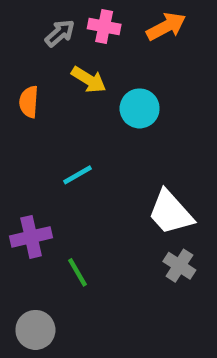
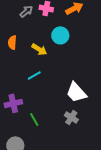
yellow arrow: (89, 80) -> (39, 49), moved
cyan circle: (140, 108) -> (60, 35), moved
gray cross: (179, 266) -> (71, 117), moved

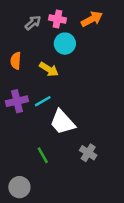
cyan circle: (60, 35) -> (65, 44), moved
white trapezoid: (76, 92) -> (62, 122), moved
purple cross: (13, 103) -> (17, 101), moved

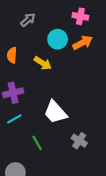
pink cross: (57, 19) -> (80, 16), moved
orange arrow: (92, 19) -> (83, 43), moved
cyan line: (43, 101) -> (14, 119), moved

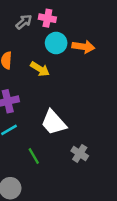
pink cross: (80, 16) -> (47, 18), moved
orange arrow: (83, 43) -> (83, 47), turned 36

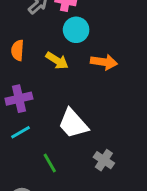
orange arrow: (83, 47) -> (104, 62), moved

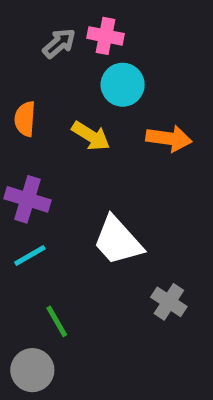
purple cross: (19, 99) -> (27, 199), turned 30
green line: (50, 163) -> (57, 321), moved

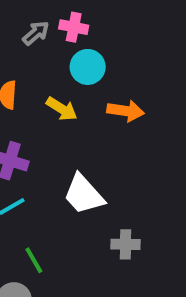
gray cross: (169, 302) -> (126, 244), turned -32

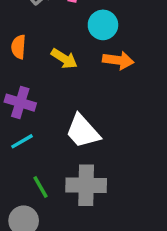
cyan circle: (88, 67) -> (103, 25), moved
gray cross: (126, 244) -> (86, 185), moved, size x1.6

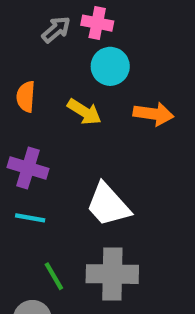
cyan circle: (103, 25) -> (110, 66), moved
cyan line: (22, 141) -> (30, 218), turned 40

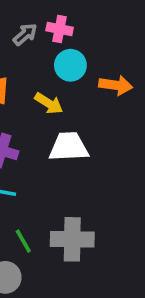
orange arrow: (153, 114) -> (116, 85), moved
white trapezoid: (108, 205) -> (69, 147), moved, turned 129

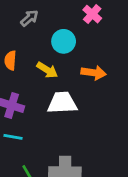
pink cross: (60, 29) -> (92, 14), moved, turned 30
orange arrow: (116, 85) -> (94, 73), moved

